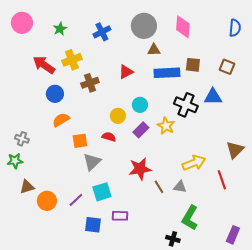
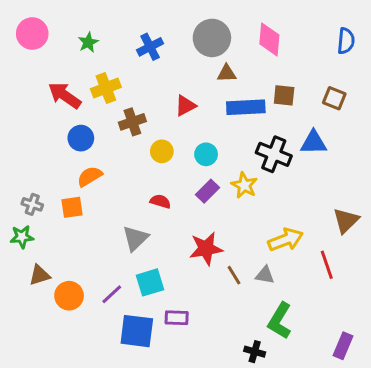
yellow circle: (118, 116) -> (162, 151), moved
orange square: (80, 141) -> (72, 207), moved
blue square: (93, 225) -> (137, 331), size x1.4

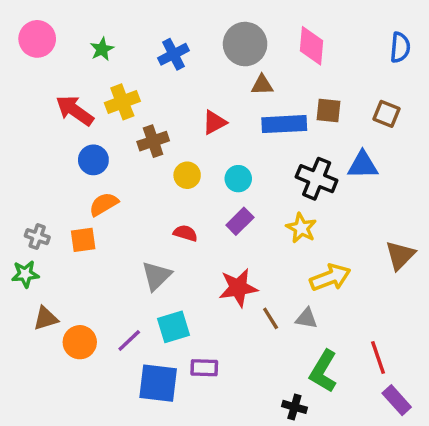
yellow star: (244, 185) -> (301, 228), moved
red line: (327, 265) -> (378, 358), moved
purple rectangle: (343, 346) -> (397, 400), turned -65

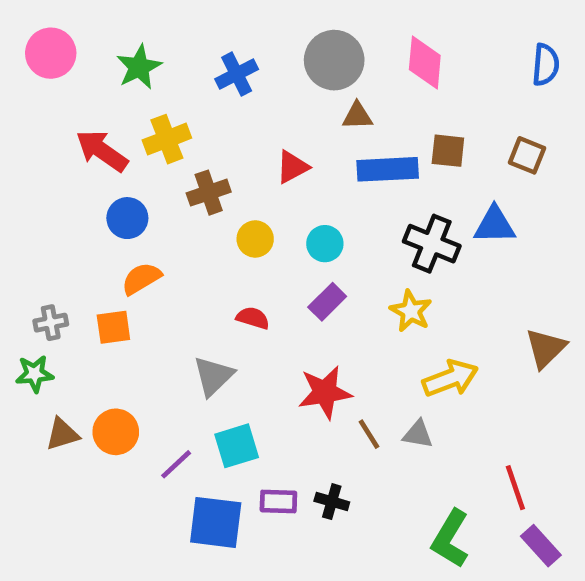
green star: (102, 49) -> (139, 67), size x1.4
gray cross: (37, 237) -> (51, 323), turned -30
orange circle: (80, 342) -> (116, 432), moved
green L-shape: (323, 371) -> (450, 539), moved
black cross: (294, 407) -> (332, 502), moved

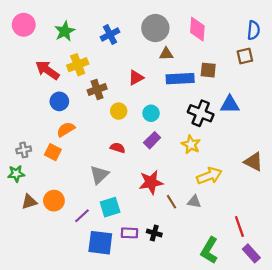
brown square: (527, 155) -> (245, 56), moved, turned -35
orange square: (113, 327) -> (53, 152), turned 35
brown triangle: (546, 348) -> (254, 162), turned -48

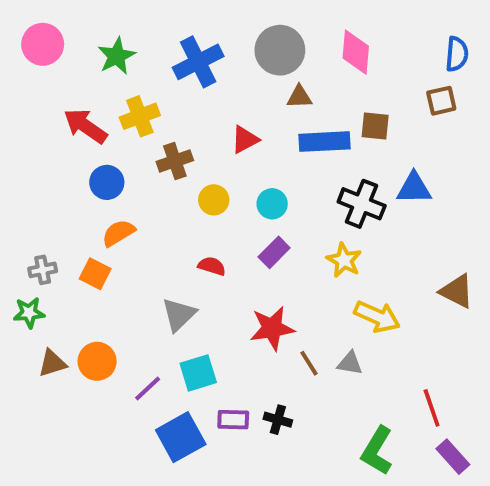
blue cross: (110, 34) -> (198, 62), size x1.4
yellow arrow: (209, 176) -> (377, 317), turned 45
blue square: (100, 243) -> (181, 437), turned -36

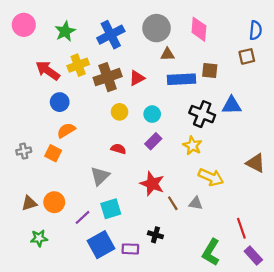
brown cross: (175, 161) -> (108, 77), moved, size x1.4
green star: (29, 313) -> (39, 238), moved
red star: (272, 328) -> (152, 184), turned 30
purple rectangle: (233, 420) -> (130, 249), moved

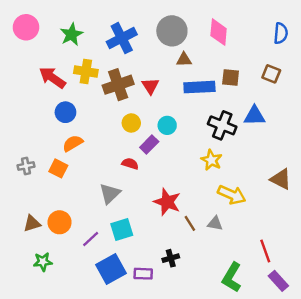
brown square: (247, 56) -> (271, 74), moved, turned 35
yellow cross: (78, 65) -> (86, 72), turned 30
red triangle: (137, 78) -> (150, 86), turned -35
purple rectangle: (153, 141) -> (149, 145), moved
black cross: (155, 235) -> (171, 258), turned -32

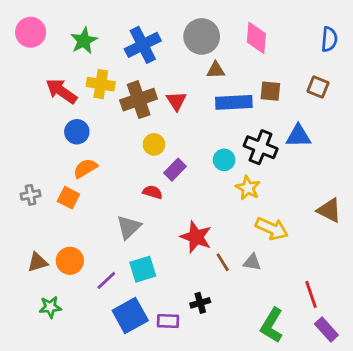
cyan circle: (167, 125) -> (224, 160), moved

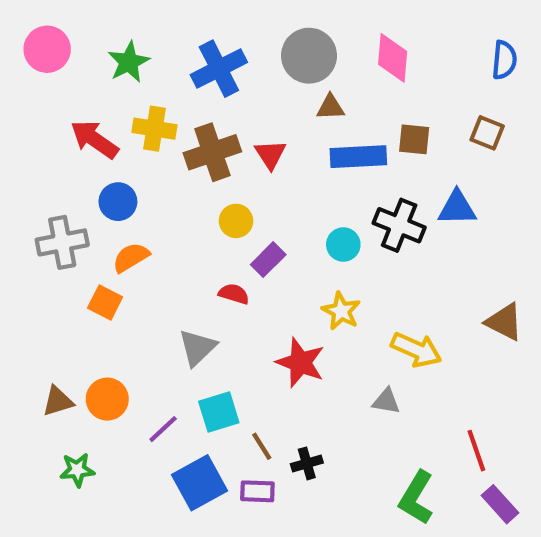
yellow star: (248, 188) -> (341, 311), moved
gray cross: (31, 195) -> (62, 242), moved, size x1.6
brown line: (223, 262) -> (262, 446), moved

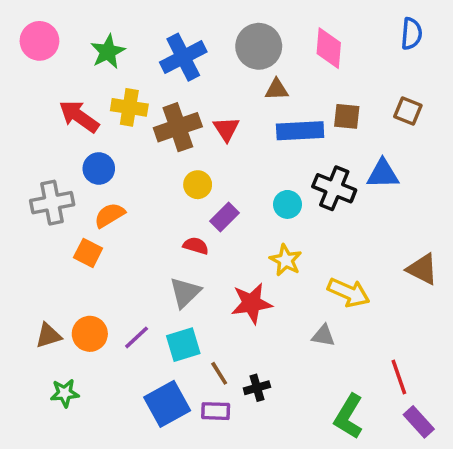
blue semicircle: (504, 60) -> (411, 34), moved
gray triangle: (197, 348) -> (185, 292), moved
red star: (300, 363) -> (252, 303), turned -30
purple line: (163, 429) -> (137, 337), moved

